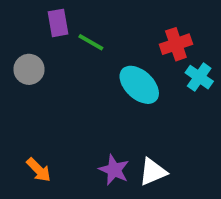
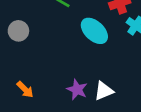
gray circle: (29, 69) -> (18, 31), moved

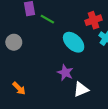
purple star: (77, 89) -> (65, 73), moved

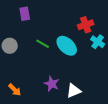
green line: (47, 19) -> (43, 44), moved
purple star: (65, 73) -> (52, 84), moved

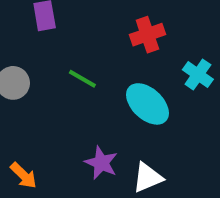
red cross: (86, 25) -> (147, 35), moved
cyan ellipse: (67, 46) -> (147, 104), moved

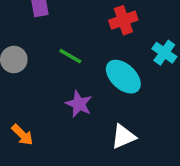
purple star: (101, 163) -> (79, 104), moved

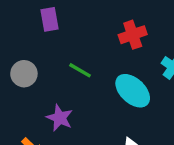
purple star: (79, 104) -> (60, 118), moved

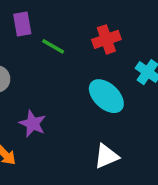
green line: (80, 70) -> (53, 46), moved

